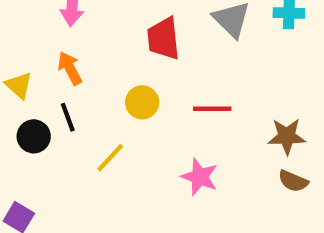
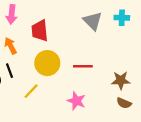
red trapezoid: (163, 39) -> (40, 31), moved
yellow circle: (142, 102) -> (47, 63), size x1.5

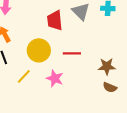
red trapezoid: (40, 31) -> (55, 20), moved
pink star: (76, 101) -> (55, 78), moved

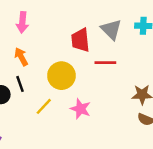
red line: (72, 53) -> (105, 63), moved

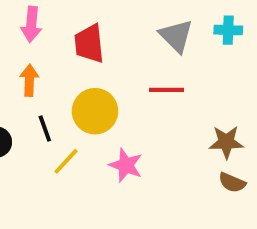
red trapezoid: (80, 40) -> (89, 44), moved
orange arrow: (21, 57) -> (29, 80), turned 30
black line: (20, 84) -> (45, 129), moved

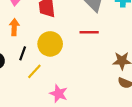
black line: (45, 129) -> (23, 53), turned 40
pink star: (126, 165) -> (59, 94), moved

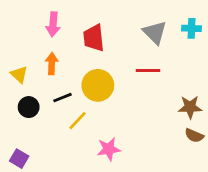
black line: (23, 53) -> (63, 98), turned 48
pink star: (59, 94) -> (109, 149), turned -30

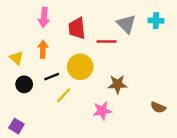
red line: (148, 70) -> (107, 41), moved
brown star: (190, 107) -> (118, 84), moved
pink star: (109, 149) -> (102, 111), moved

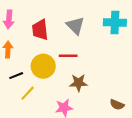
cyan cross: (156, 21) -> (115, 23), size x1.5
gray triangle: (126, 24) -> (75, 26), moved
red line: (107, 41) -> (68, 56), moved

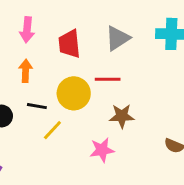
gray triangle: (75, 26) -> (118, 38), turned 42
black line: (16, 76) -> (37, 106), turned 32

